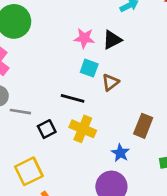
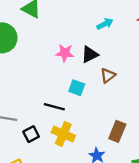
cyan square: (89, 68) -> (77, 88), moved
brown triangle: (110, 82) -> (108, 75), moved

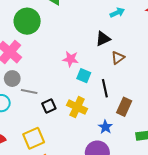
pink star: (65, 53) -> (71, 59), moved
cyan square: (77, 88) -> (84, 76), moved
black line: (54, 107) -> (105, 88), moved, turned 60

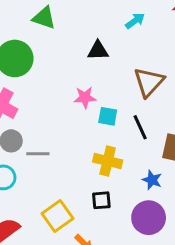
black triangle: (103, 39) -> (98, 50), moved, turned 35
brown triangle: (118, 58) -> (149, 82), size x1.6
black square: (49, 106) -> (101, 200), moved, turned 32

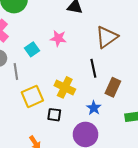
cyan square: (108, 116) -> (32, 49), moved, turned 32
gray line: (38, 154) -> (16, 71), turned 70
yellow square: (58, 216) -> (32, 96), moved

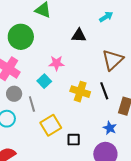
pink star: (58, 38) -> (56, 63), moved
yellow cross: (65, 87) -> (80, 92), moved

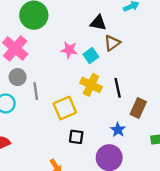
brown triangle: (113, 60) -> (112, 43), moved, size x0.7
cyan square: (44, 81) -> (91, 56), moved
yellow square: (51, 125) -> (65, 108), moved

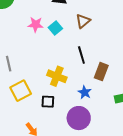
brown triangle: (112, 43) -> (83, 21), moved
yellow cross: (91, 85) -> (57, 76), moved
yellow square: (65, 108) -> (21, 91), moved

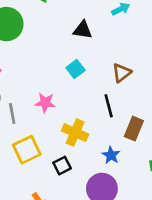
brown triangle: (83, 21) -> (122, 73), moved
pink star: (36, 25) -> (45, 103), moved
black square: (48, 102) -> (62, 166), turned -32

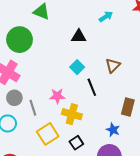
black line: (109, 106) -> (92, 87), moved
yellow cross: (75, 133) -> (72, 114), moved

